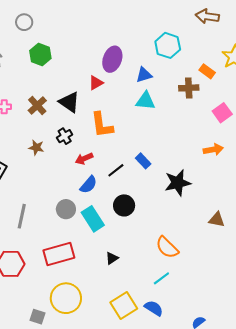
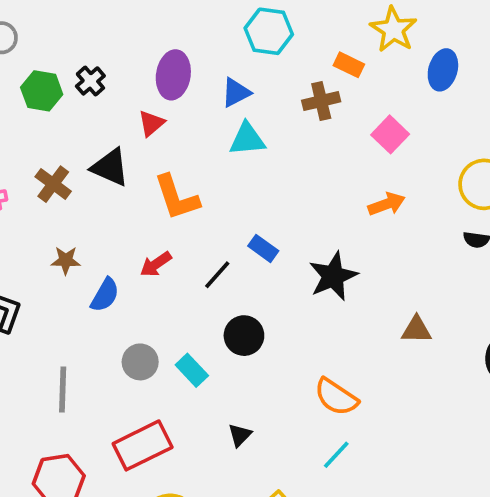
black cross: (65, 136) -> (90, 81), moved
blue semicircle: (88, 185) -> (105, 295), moved
cyan rectangle: (93, 219) -> (192, 370), size x0.7

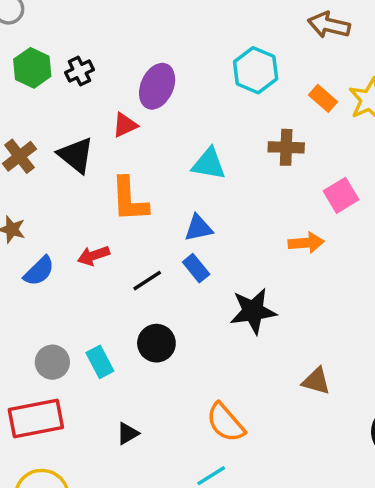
orange rectangle: (349, 65) -> (323, 98), moved
blue triangle: (236, 93) -> (199, 228), moved
orange arrow: (387, 204) -> (306, 243), moved
gray circle: (140, 362) -> (52, 362), moved

